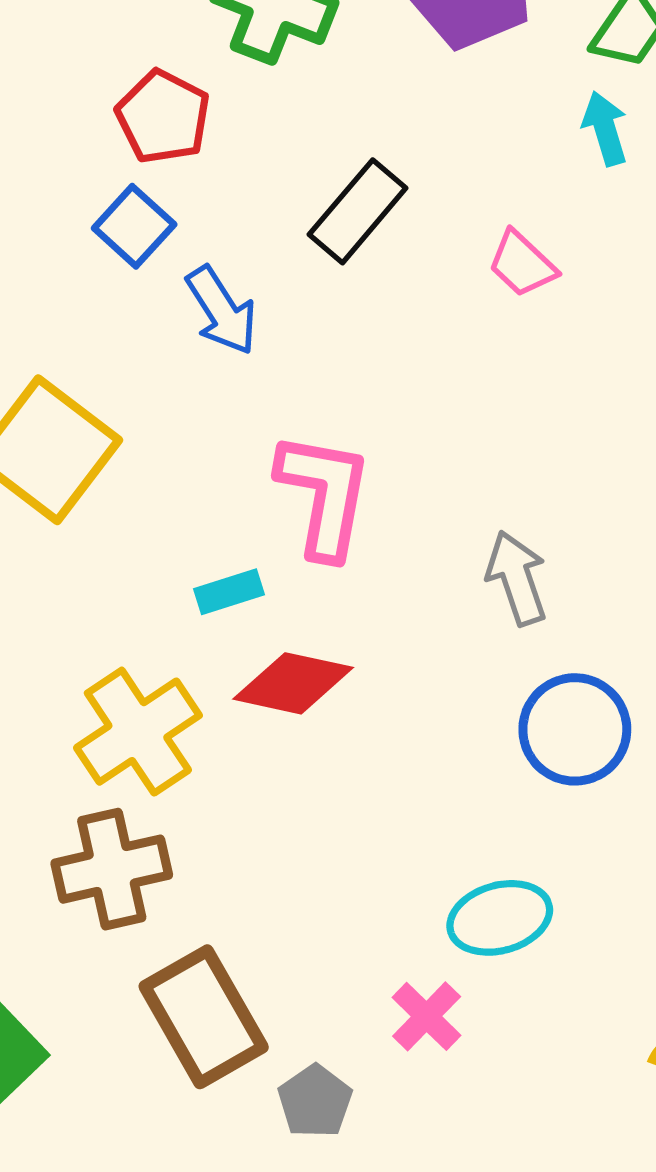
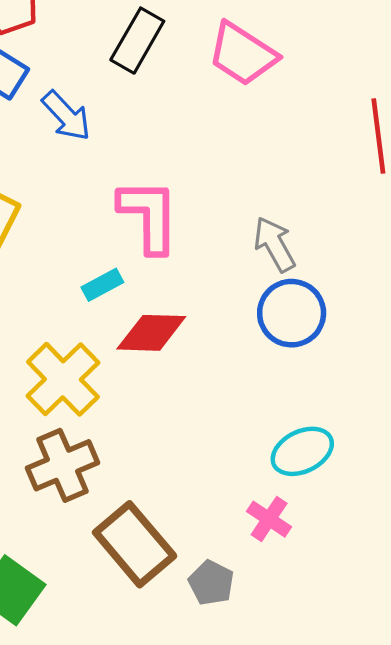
pink trapezoid: (522, 264) -> (243, 54), size x1.6
blue circle: (575, 729) -> (292, 313), moved

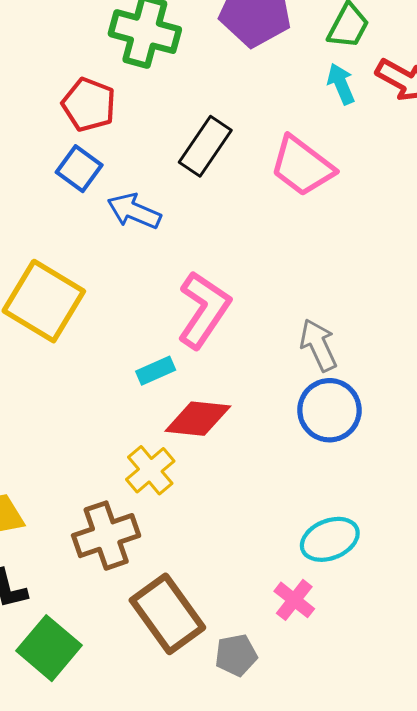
blue arrow: (66, 116) -> (134, 211), turned 152
pink L-shape: (149, 216) -> (204, 310), turned 30
yellow cross: (63, 379) -> (150, 470), moved, size x0.7
gray pentagon: (211, 583) -> (236, 655), turned 30

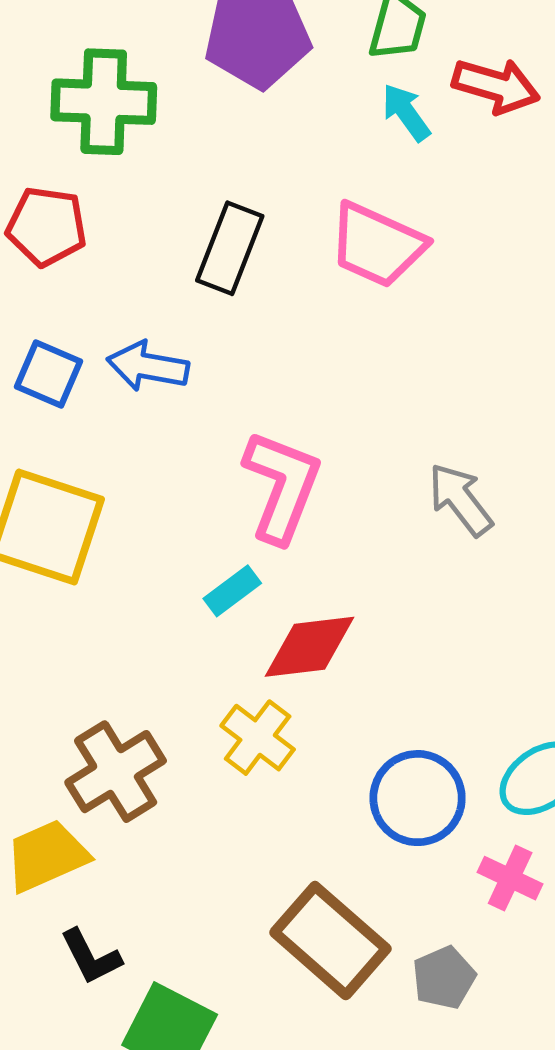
blue square: (79, 169) -> (48, 374), moved
blue circle: (329, 410) -> (418, 798), moved
brown cross: (106, 536) -> (116, 772), moved

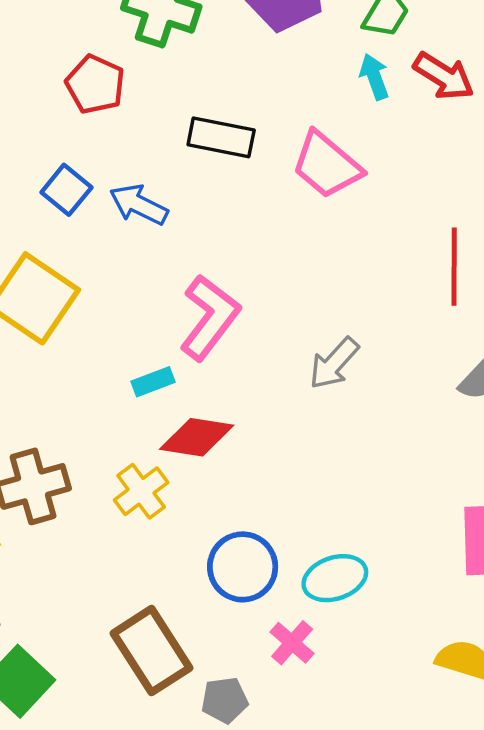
black rectangle: (230, 248) -> (221, 137), turned 64
gray arrow: (460, 500) -> (334, 363), turned -116

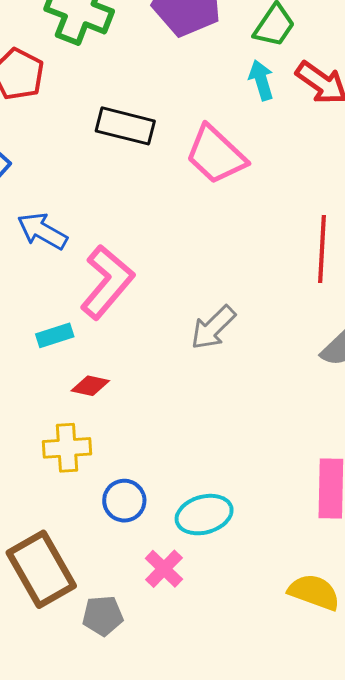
blue arrow: (139, 205) -> (42, 231), moved
red diamond: (197, 437) -> (90, 386), size x0.6
yellow cross: (141, 491) -> (67, 448), moved, turned 30
blue circle: (243, 567) -> (124, 501), size x0.7

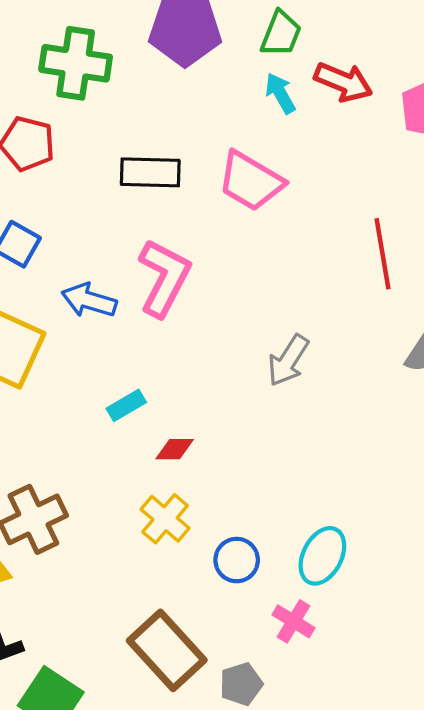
pink L-shape: (107, 282) -> (164, 278), moved
yellow cross: (67, 448) -> (165, 519), turned -33
cyan ellipse: (204, 515) -> (322, 556), turned -34

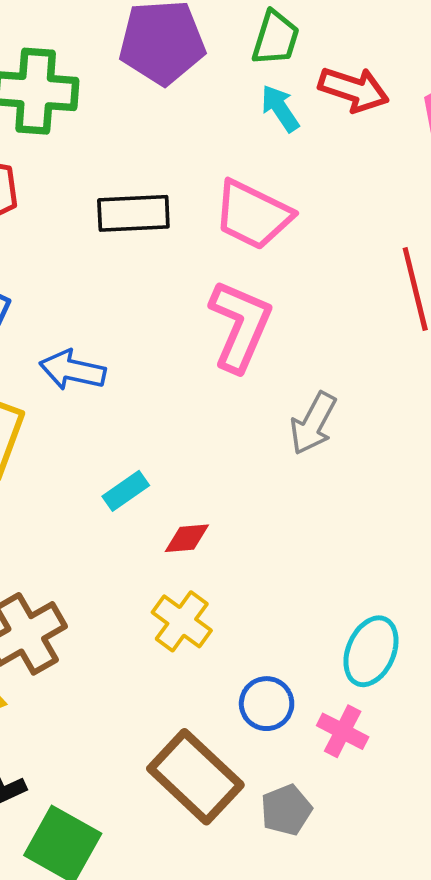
pink L-shape: (164, 278) -> (240, 326), moved
blue circle: (237, 560) -> (267, 704), moved

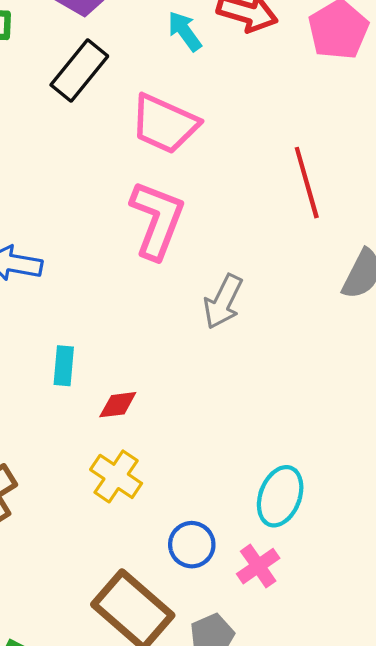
black rectangle: (133, 213) -> (79, 70), moved, turned -46
cyan rectangle: (126, 491) -> (64, 366), turned -48
pink cross: (343, 731) -> (258, 566), turned 30

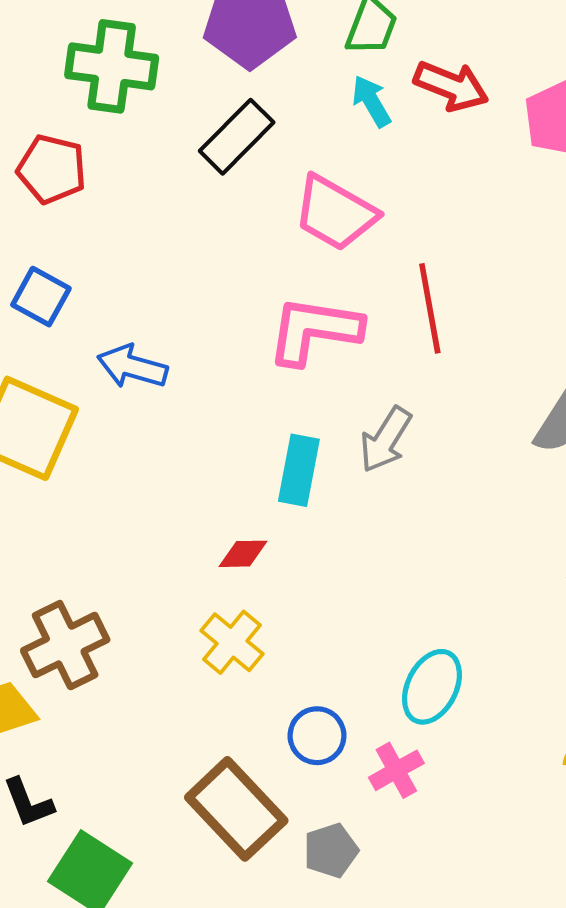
red line: (307, 183) -> (430, 308), moved
pink L-shape: (157, 220) -> (314, 330), turned -108
cyan rectangle: (64, 366) -> (299, 470), moved, size x1.4

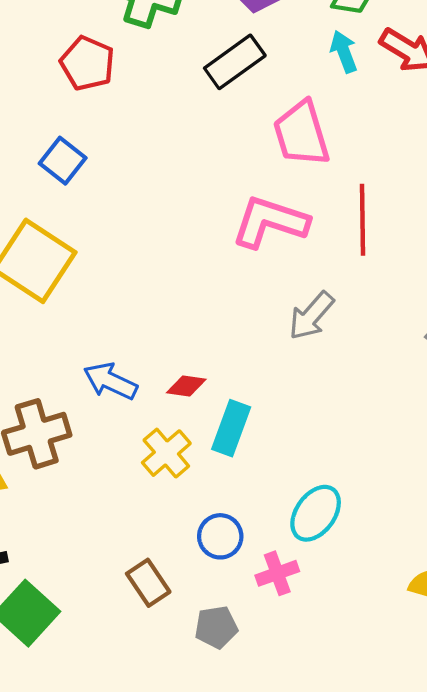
pink trapezoid: (335, 213) -> (301, 134), turned 34
blue arrow: (132, 367) -> (110, 381), moved
cyan rectangle: (299, 470) -> (231, 428), moved
brown rectangle: (236, 809) -> (148, 583), size x0.6

